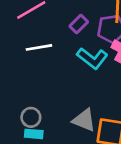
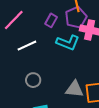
gray circle: (31, 117) -> (33, 80), moved

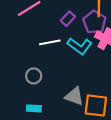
purple pentagon: (76, 17) -> (95, 22), turned -30
white line: (27, 46) -> (50, 42), moved

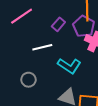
cyan L-shape: (80, 46) -> (69, 66), moved

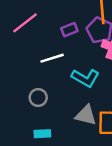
purple rectangle: (58, 24) -> (69, 30), turned 32

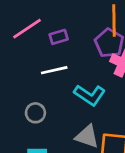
purple rectangle: (69, 30) -> (59, 37), moved

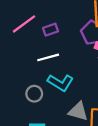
cyan L-shape: (90, 95) -> (60, 83), moved

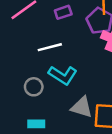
purple rectangle: (51, 30) -> (63, 12), moved

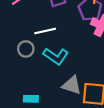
gray circle: (34, 87) -> (26, 49), moved

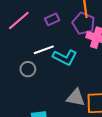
cyan L-shape: (56, 56) -> (65, 57), moved

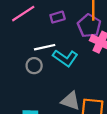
gray circle: (28, 69) -> (34, 66), moved

